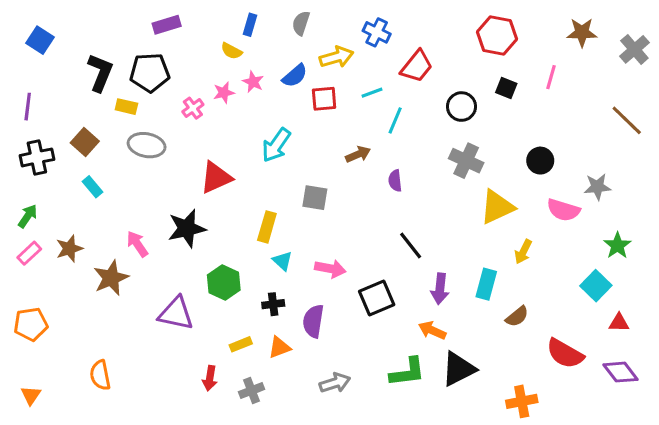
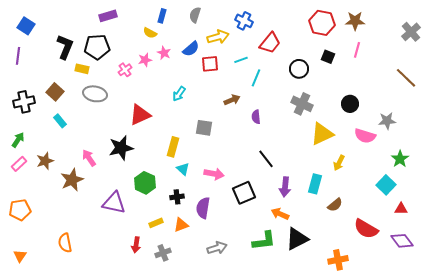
brown star: (582, 32) -> (355, 21), moved
purple line: (28, 107) -> (18, 56), moved
cyan arrow: (276, 145) -> (179, 94), size x0.7

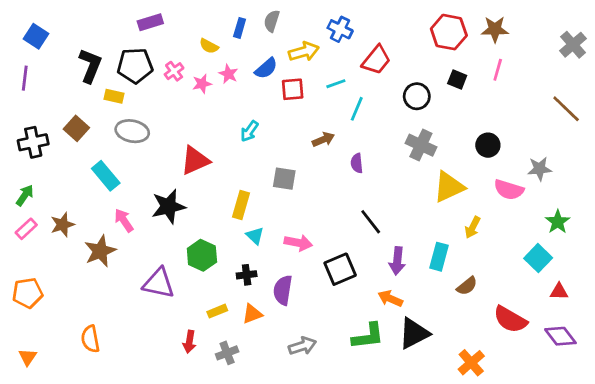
blue rectangle: (162, 16) -> (240, 28), moved
pink cross: (125, 70) -> (174, 71), moved
cyan rectangle: (60, 121) -> (106, 176), moved, size x1.5
orange cross: (338, 260) -> (471, 363), turned -30

